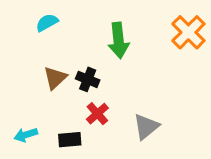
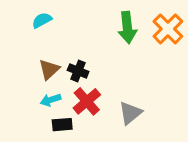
green arrow: (119, 40) -> (127, 28), moved
red cross: (97, 114) -> (87, 101), size x1.4
cyan arrow: (26, 135) -> (51, 100), moved

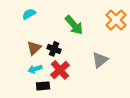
green arrow: (127, 28) -> (74, 25), moved, turned -35
gray triangle: (130, 113) -> (100, 60), moved

